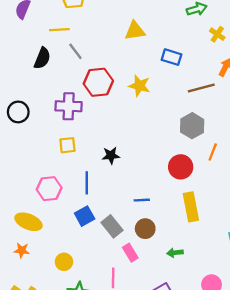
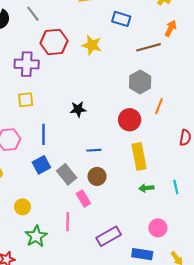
black star: (111, 155) -> (78, 109), moved
green arrow: (175, 253) -> (146, 188), moved

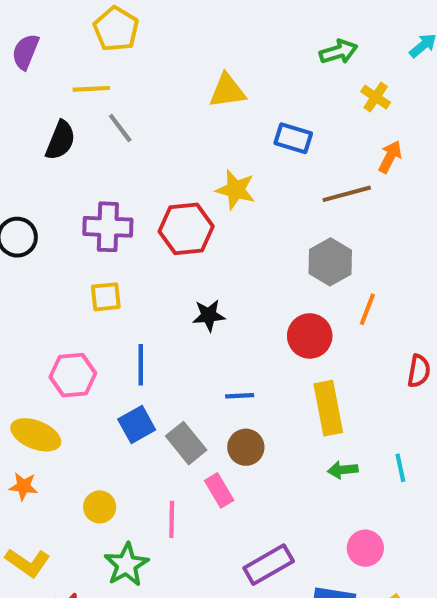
red hexagon: (54, 42) -> (186, 229), moved
pink line: (68, 222) -> (172, 519), moved

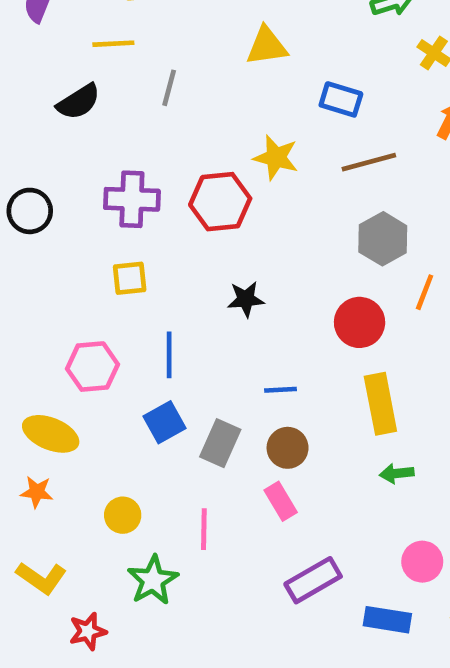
gray line: (120, 128) -> (169, 88), moved, turned 52
black semicircle: (60, 140) -> (79, 102), turned 36
brown line: (347, 194) -> (369, 162), moved
gray rectangle: (186, 443) -> (220, 443), turned 63
pink rectangle: (219, 490) -> (281, 501), moved

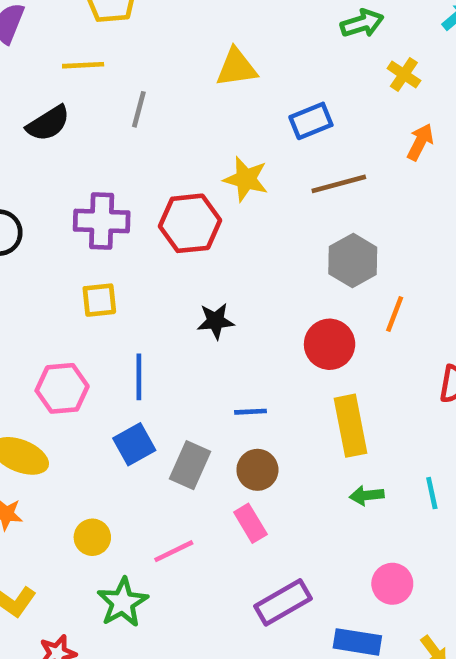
blue rectangle: (341, 99) -> (311, 121), turned -39
pink line: (204, 529) -> (174, 551), turned 63

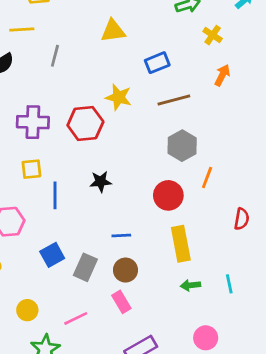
blue line: (139, 377) -> (55, 195), moved

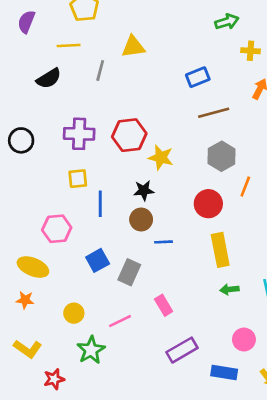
yellow triangle: (113, 31) -> (133, 47), moved
yellow cross: (213, 35) -> (251, 51), turned -30
yellow star: (119, 97) -> (161, 158), moved
brown circle: (125, 270) -> (141, 220), moved

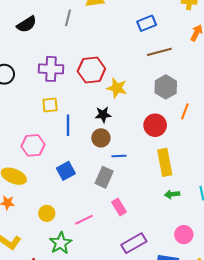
gray rectangle: (129, 272) -> (104, 177), moved

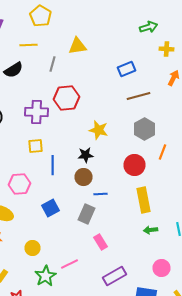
red hexagon: (91, 70) -> (66, 98), moved
pink line: (84, 220) -> (70, 264), moved

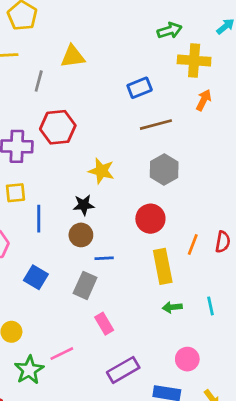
yellow cross: (166, 49) -> (194, 60), size x1.6
orange line: (162, 152) -> (193, 245), moved
blue square: (50, 208) -> (36, 277), turned -30

